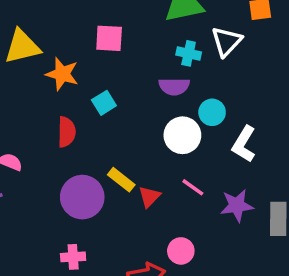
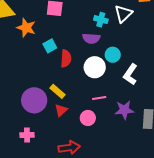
red semicircle: (67, 132) -> (66, 59), moved
pink line: (193, 187) -> (99, 98), turned -48
red triangle: (149, 197) -> (61, 110), moved
pink circle: (181, 251) -> (88, 118), moved

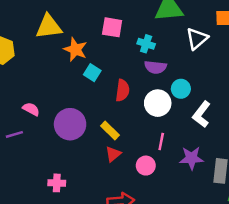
cyan cross: (101, 20) -> (146, 44), moved
cyan square: (50, 46) -> (92, 73), moved, turned -32
pink line: (99, 98) -> (161, 142), turned -72
purple circle: (34, 100) -> (70, 124), moved
pink cross: (27, 135) -> (57, 183), moved

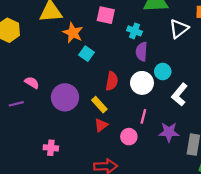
purple semicircle: (155, 67) -> (142, 52), turned 84
red semicircle: (123, 90) -> (112, 81), moved

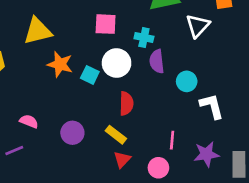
orange star: (73, 33) -> (60, 64), moved
white circle: (142, 83) -> (117, 63), moved
white L-shape: (179, 95) -> (212, 106), turned 135
purple circle: (65, 97) -> (72, 133), size x0.7

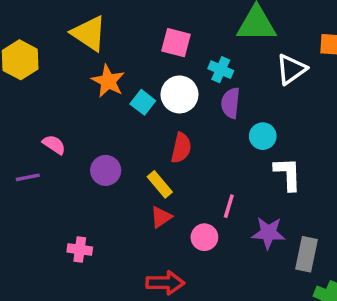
yellow triangle: (38, 31) -> (89, 33), turned 36

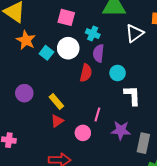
red semicircle: (181, 148) -> (86, 73), moved

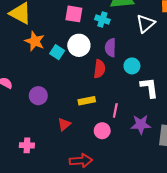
cyan cross: (93, 34) -> (102, 19), moved
yellow rectangle: (56, 101) -> (87, 101), moved, turned -56
red triangle: (57, 121) -> (64, 124), moved

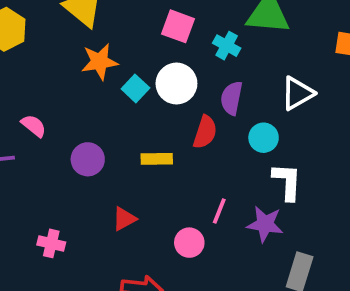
white triangle: (146, 24) -> (297, 93), moved
orange star: (35, 41) -> (100, 62), turned 30
yellow rectangle: (87, 101) -> (157, 159), moved
purple star: (141, 124) -> (265, 224), moved

